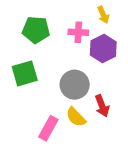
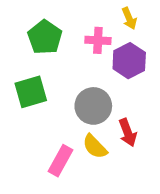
green pentagon: (36, 30) -> (45, 37), turned 30

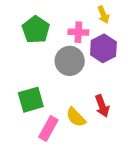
green square: (31, 92) -> (31, 100), moved
gray circle: (93, 106) -> (70, 61), moved

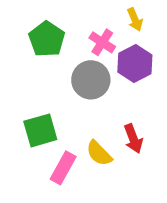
pink cross: (78, 32) -> (102, 42), turned 30

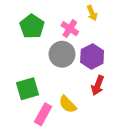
purple hexagon: (135, 64) -> (92, 56), moved
red arrow: (133, 139) -> (98, 85), moved, turned 42

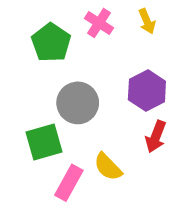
pink cross: (70, 29) -> (99, 23), moved
gray circle: (62, 54) -> (78, 103), moved

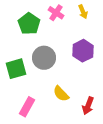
red arrow: (156, 137) -> (88, 106), moved
green square: (44, 142) -> (16, 69), moved
pink rectangle: (69, 183) -> (27, 107), moved

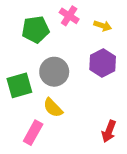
yellow arrow: (83, 12) -> (103, 26), moved, turned -48
green pentagon: (29, 24) -> (36, 29), turned 30
yellow semicircle: (61, 94) -> (53, 108), moved

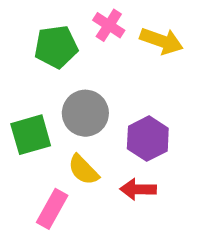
yellow arrow: (103, 26) -> (162, 41), size x1.5
purple hexagon: (103, 63) -> (148, 139), moved
red arrow: (109, 131) -> (138, 189), moved, turned 70

